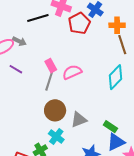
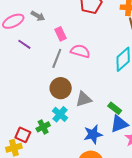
gray arrow: (19, 41) -> (38, 16), moved
pink rectangle: (51, 66) -> (61, 34), moved
pink semicircle: (72, 72) -> (80, 51), turned 36

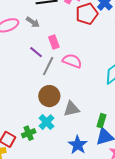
purple line: (24, 44) -> (36, 52), moved
green rectangle: (115, 108) -> (102, 121), turned 64
blue star: (93, 134) -> (78, 145), turned -30

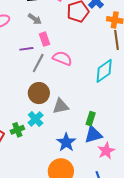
gray arrow: (33, 22) -> (35, 19), moved
purple line: (36, 52) -> (26, 49), turned -48

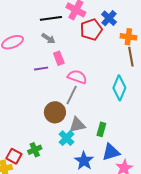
gray line: (38, 63) -> (72, 95), moved
cyan diamond: (104, 71) -> (119, 88), turned -30
cyan cross: (36, 119) -> (66, 138), moved
green rectangle: (91, 119) -> (101, 129), moved

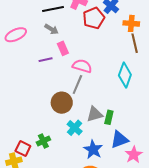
gray triangle: (77, 125) -> (95, 114), moved

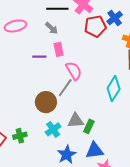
pink semicircle: (82, 66) -> (74, 71), turned 30

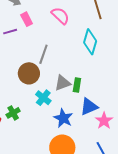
pink semicircle: (74, 71) -> (60, 16), moved

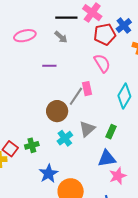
pink rectangle: (27, 19) -> (87, 89), moved
gray triangle: (62, 83) -> (87, 129), turned -36
green rectangle: (77, 85) -> (111, 132), moved
blue star: (63, 118) -> (49, 174), moved

